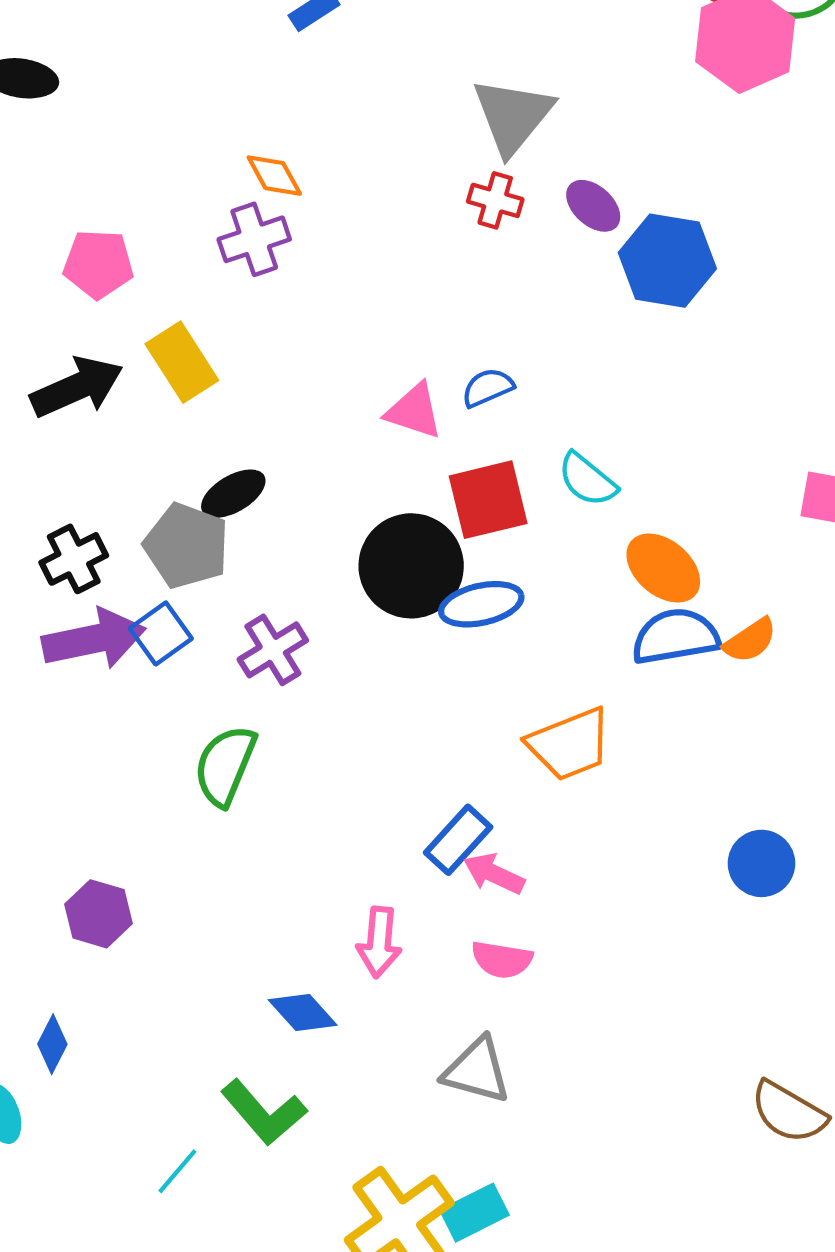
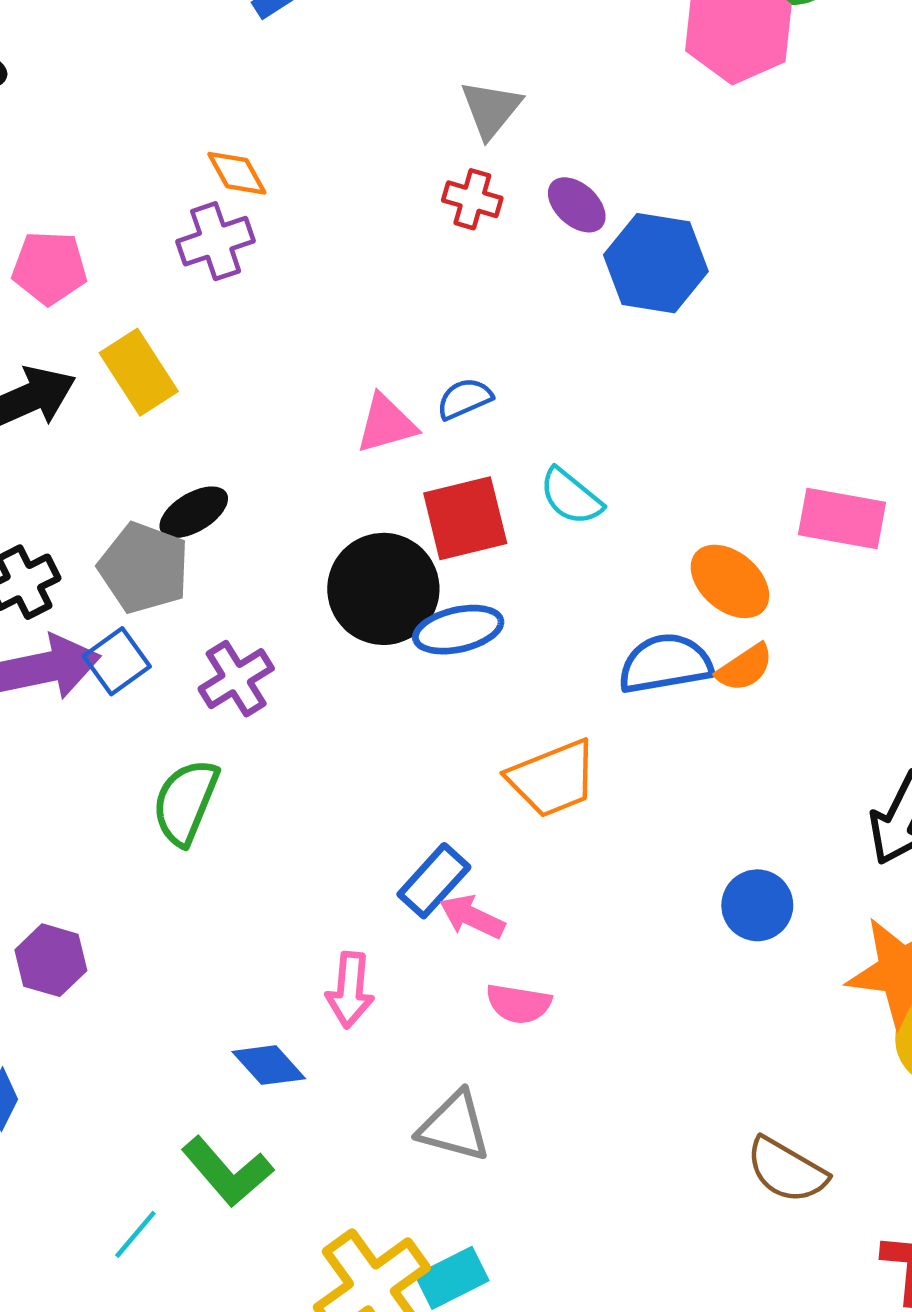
gray triangle: (513, 116) -> (491, 109), size x0.7
pink triangle: (414, 411) -> (386, 424), turned -34
orange ellipse: (663, 568) -> (730, 581), moved
pink semicircle: (502, 960) -> (519, 1004), moved

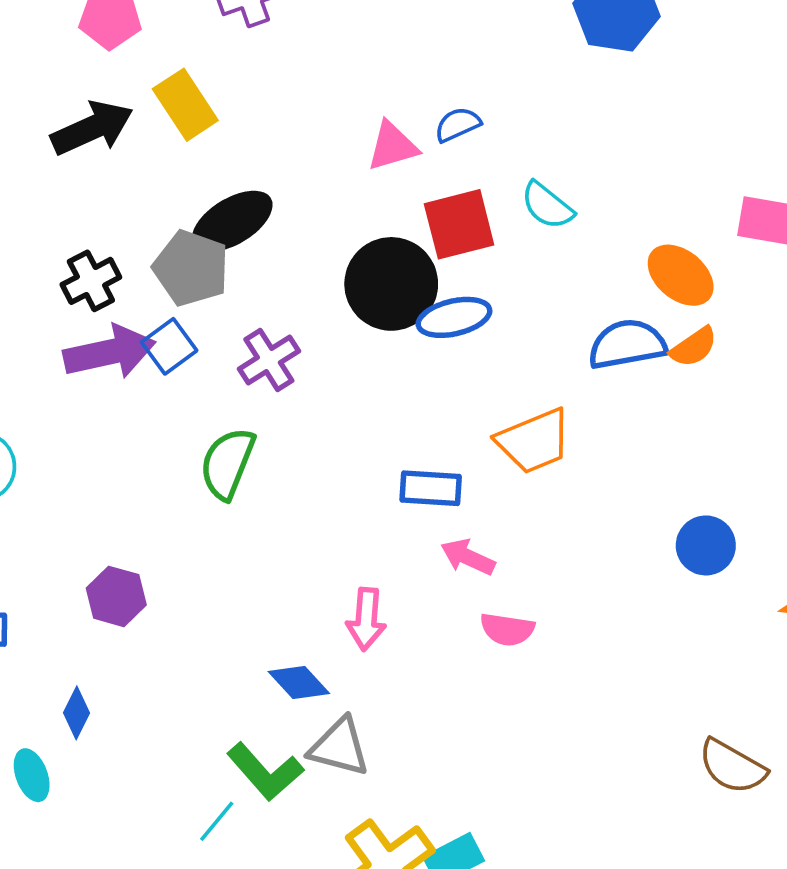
black ellipse: (194, 512) -> (232, 221), size x1.4
blue rectangle: (434, 881) -> (431, 488), moved, turned 52
gray triangle: (454, 1126) -> (339, 747), moved
cyan line: (135, 1234) -> (217, 821), moved

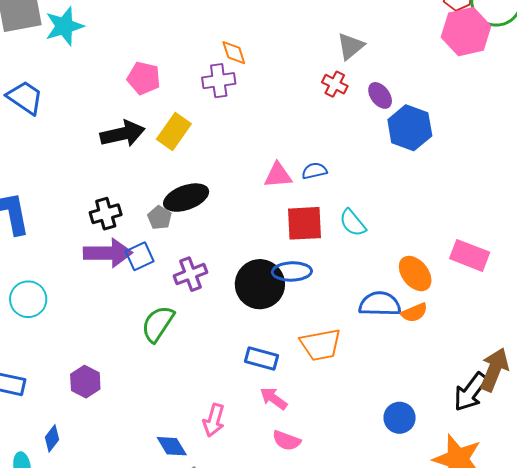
yellow rectangle: (185, 105) -> (174, 131), turned 57
gray pentagon: (191, 268) -> (160, 218), size x0.6
black circle: (391, 284) -> (260, 284), moved

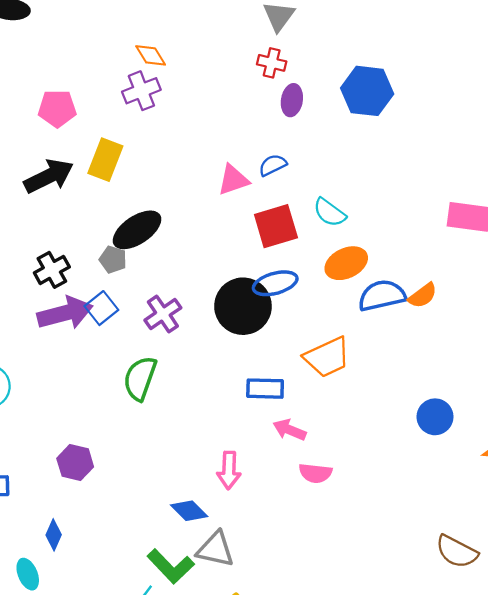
purple ellipse: (380, 95) -> (292, 100), moved, turned 60
orange ellipse: (415, 274) -> (346, 263), moved, turned -63

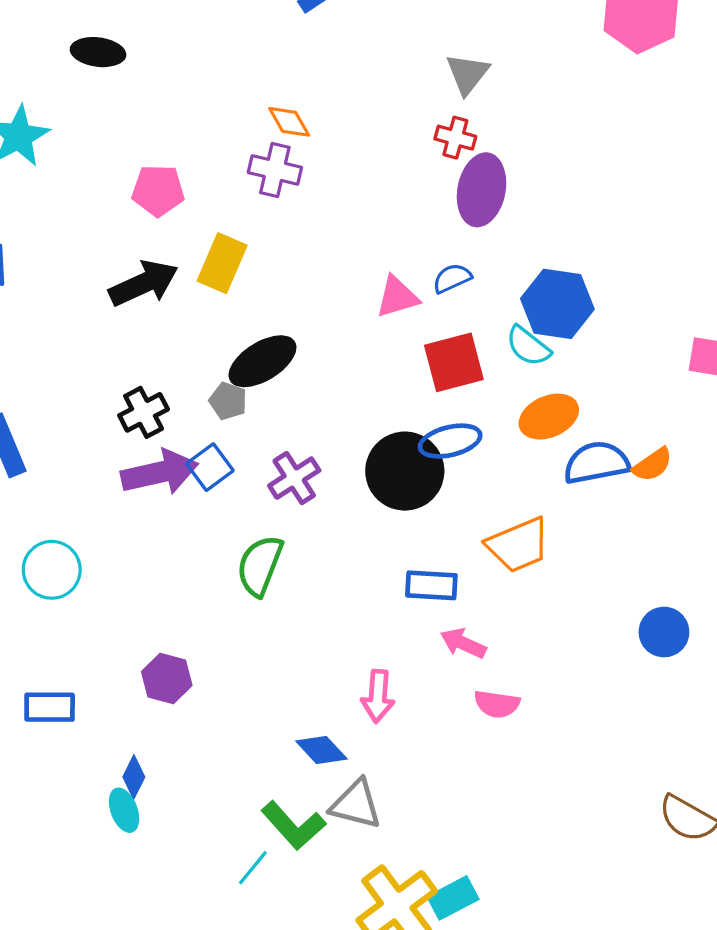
purple cross: (141, 91) -> (275, 170), turned 33
blue hexagon: (367, 91) -> (557, 304), moved
purple ellipse: (292, 100) -> (482, 190), size x1.6
cyan ellipse: (28, 574) -> (124, 810), moved

